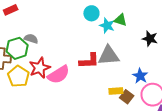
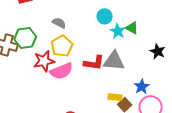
gray semicircle: (31, 39) -> (59, 23), moved
yellow pentagon: (18, 76) -> (62, 46), moved

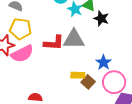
yellow pentagon: (62, 46) -> (21, 29), turned -30
black star: (158, 51) -> (101, 19), moved

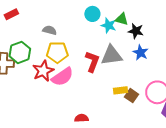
red L-shape: (54, 43) -> (92, 62), turned -65
blue star: (103, 62) -> (140, 53), moved

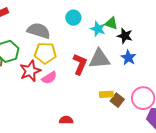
cyan circle: (92, 14) -> (73, 18), moved
gray semicircle: (50, 30) -> (39, 31), size x1.6
pink semicircle: (62, 77) -> (49, 78), size x0.7

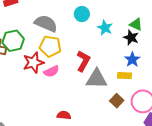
green triangle: (111, 23) -> (136, 24), moved
gray triangle: (99, 59) -> (97, 79), moved
yellow rectangle: (106, 94) -> (124, 76), moved

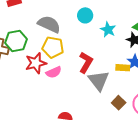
yellow rectangle: (124, 76) -> (123, 68), moved
gray triangle: (97, 79) -> (99, 81), turned 50

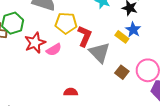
yellow pentagon: (53, 47) -> (66, 23), moved
yellow rectangle: (123, 68) -> (122, 37), turned 40

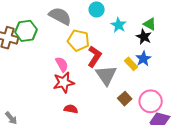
red star: (35, 43) -> (64, 82), moved
pink semicircle: (54, 50) -> (62, 64), turned -98

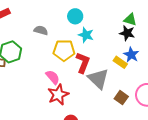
gray semicircle: (60, 16) -> (41, 30), size x0.6
cyan star: (119, 25) -> (86, 35), moved

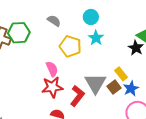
blue star: (131, 55) -> (131, 89), moved
red L-shape: (83, 63) -> (77, 96), moved
brown square: (121, 98) -> (114, 87), moved

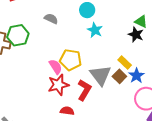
yellow pentagon: (70, 46) -> (71, 60), moved

